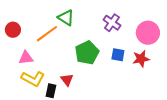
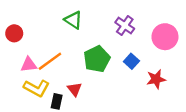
orange line: (47, 34) -> (50, 61), moved
blue square: (118, 55) -> (131, 61), turned 32
red star: (141, 59) -> (156, 79), moved

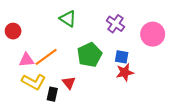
blue square: (131, 61) -> (122, 57), turned -32
red star: (156, 79) -> (125, 72), moved

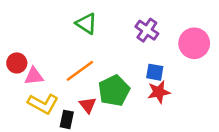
red circle: (13, 31) -> (17, 63), moved
green pentagon: (90, 55) -> (114, 91), moved
orange line: (46, 57) -> (80, 71), moved

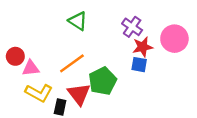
red star: (159, 92) -> (143, 47), moved
red triangle: (88, 105) -> (79, 94), size x1.5

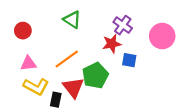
red star: (143, 47) -> (112, 44), moved
red circle: (15, 56) -> (23, 31), moved

